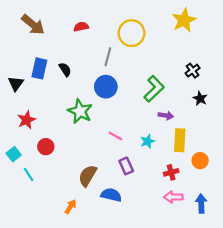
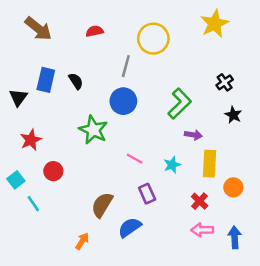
red cross: (171, 172) -> (200, 201), turned -32
blue semicircle: (111, 195) -> (130, 227), turned -48

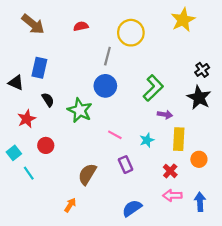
black semicircle: (76, 81) -> (48, 100), moved
black cross: (225, 82) -> (202, 70), moved
black triangle: (18, 97) -> (16, 83), turned -42
black star: (233, 115) -> (199, 98), size x1.6
blue semicircle: (130, 227) -> (132, 208), moved

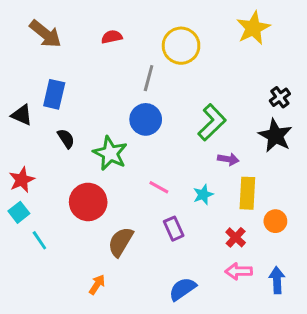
red star: (27, 119) -> (22, 180), moved
red circle: (46, 145) -> (88, 202), moved, size x1.6

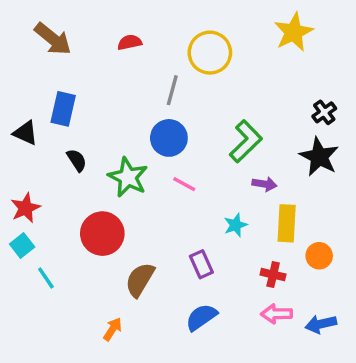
pink line: (159, 187) -> (184, 184), moved
red cross: (236, 237) -> (273, 275), turned -30
blue arrow: (277, 280) -> (321, 324), turned -100
blue semicircle: (183, 289) -> (201, 317), moved

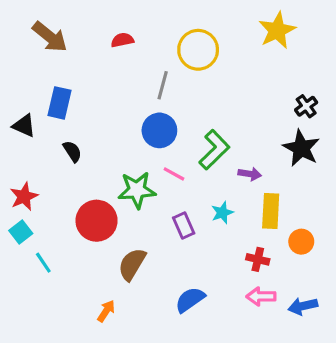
green L-shape: (246, 141) -> (214, 150), moved
green star: (128, 177) -> (137, 190), moved, turned -30
purple rectangle: (201, 264) -> (184, 226), moved

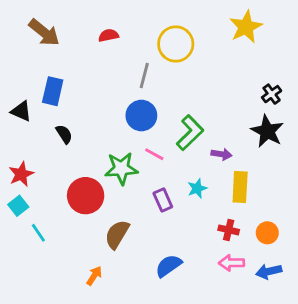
orange circle: (301, 242) -> (267, 233), moved

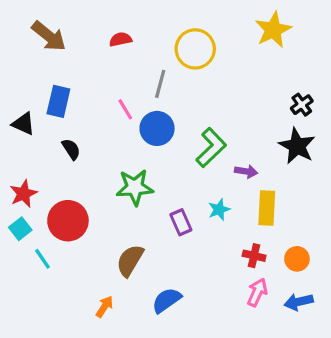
pink line: (154, 154) -> (125, 109), moved, turned 30
red circle: (86, 196) -> (68, 221), moved
pink arrow: (232, 263) -> (257, 292), turned 115
blue semicircle: (169, 266) -> (167, 300), moved

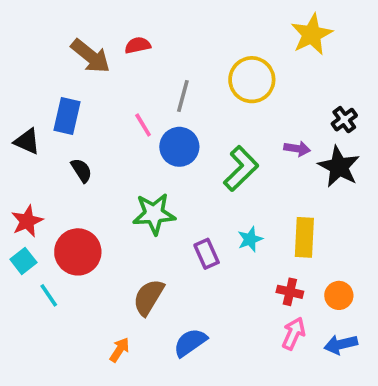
brown arrow: (49, 36) -> (91, 56), moved
yellow circle: (195, 49) -> (252, 80), moved
purple arrow: (246, 171) -> (297, 149), moved

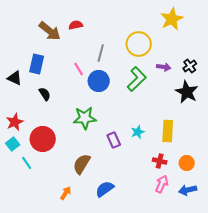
purple arrow: (297, 149) -> (164, 67), moved
green L-shape: (241, 169) -> (137, 79), moved

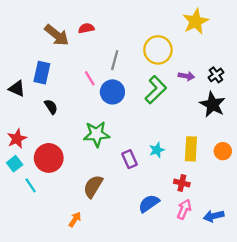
orange circle: (187, 163) -> (223, 151), moved
blue semicircle: (105, 189) -> (149, 203), moved

